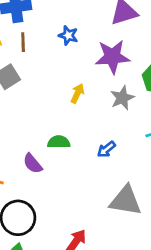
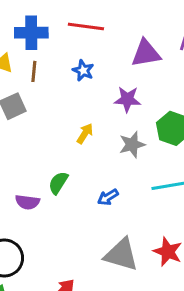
purple star: (113, 57) -> (127, 99), size x0.7
green semicircle: (59, 142) -> (58, 183), turned -65
purple semicircle: (33, 163) -> (27, 202), turned -50

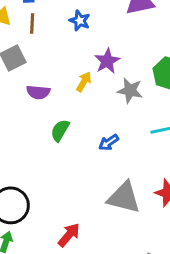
purple star: (127, 99) -> (107, 61), moved, turned -30
gray star: (132, 145) -> (130, 91), turned 30
purple semicircle: (27, 202) -> (38, 92), moved

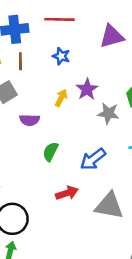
yellow arrow: (84, 82) -> (61, 98), moved
blue arrow: (109, 142) -> (93, 159), size x1.5
red arrow: (69, 235) -> (67, 193), moved, turned 35

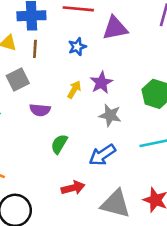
purple triangle: (112, 36) -> (115, 28), moved
blue star: (61, 56) -> (77, 47), turned 30
gray star: (108, 113) -> (110, 115), moved

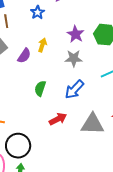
purple star: (101, 83) -> (76, 34), moved
purple semicircle: (40, 110) -> (24, 56), moved, turned -49

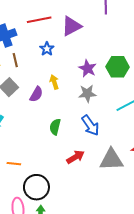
yellow arrow: (42, 45) -> (54, 82), turned -32
blue arrow: (74, 89) -> (90, 125), turned -75

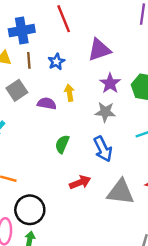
red line: (39, 20) -> (64, 19), turned 70
purple triangle: (71, 26) -> (99, 50), moved
blue star: (47, 49) -> (56, 62), moved
purple semicircle: (36, 94) -> (47, 103), turned -119

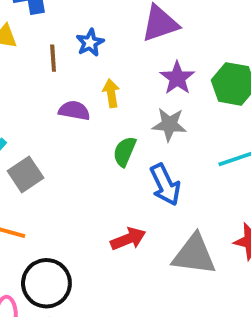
brown line: (29, 60) -> (53, 58), moved
gray square: (17, 90) -> (25, 174), moved
green semicircle: (62, 144) -> (125, 152), moved

